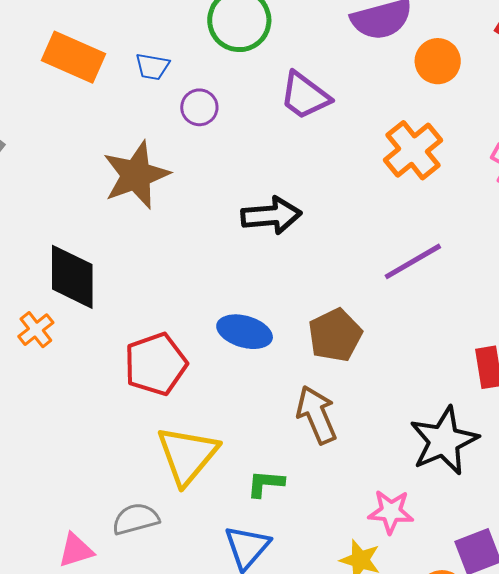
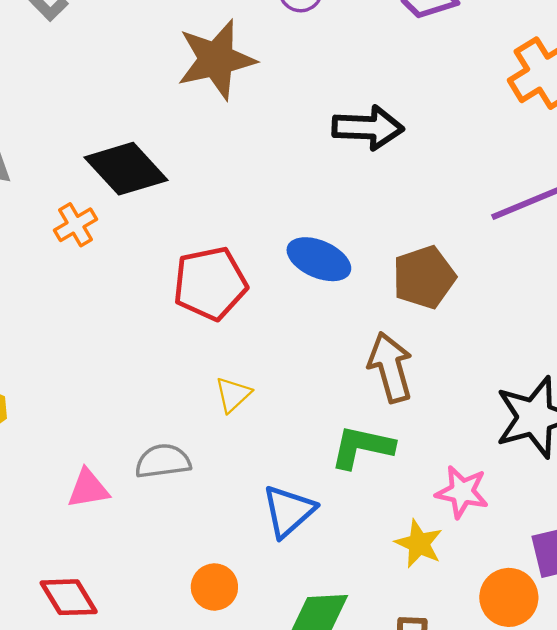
black diamond: (72, 277) -> (126, 169), turned -50
yellow triangle: (187, 455) -> (233, 395), size x0.5
green L-shape: (265, 484) -> (362, 447), moved, size x1.4

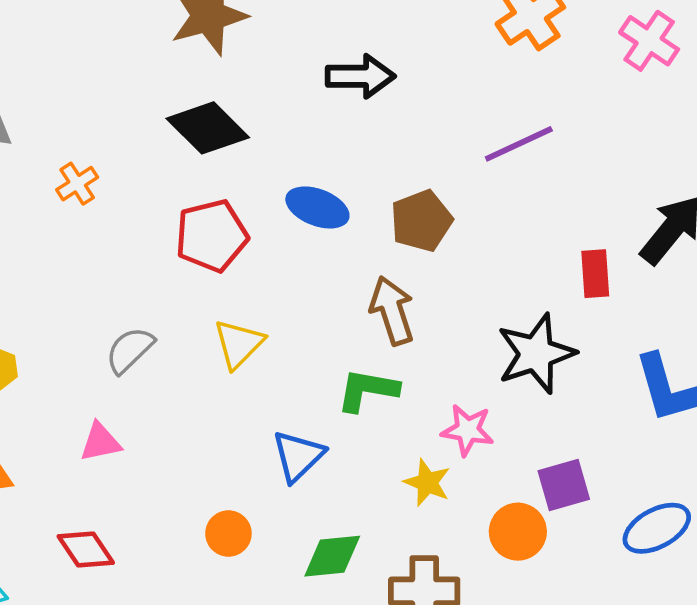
black diamond: (126, 169) -> (208, 128), moved
yellow triangle: (233, 395) -> (239, 344), size x1.4
gray semicircle: (163, 461) -> (130, 350), moved, turned -34

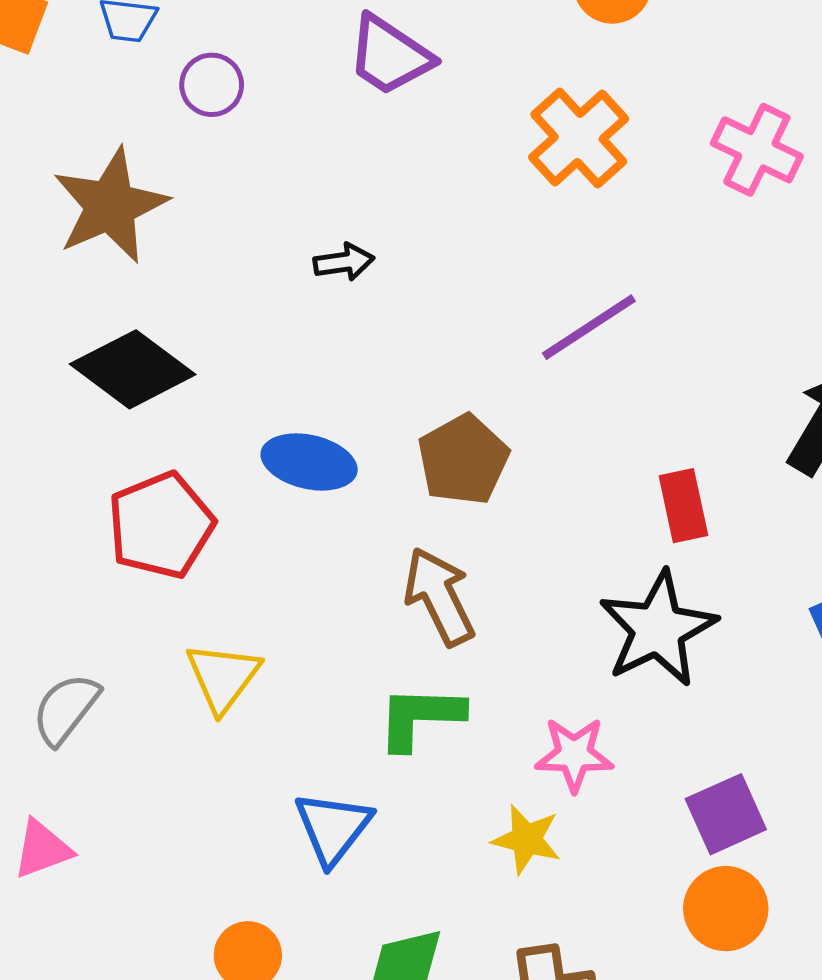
black arrow: (360, 76) -> (344, 262), size x0.6
red rectangle: (595, 274) -> (683, 506), moved
orange circle: (518, 532) -> (726, 909), moved

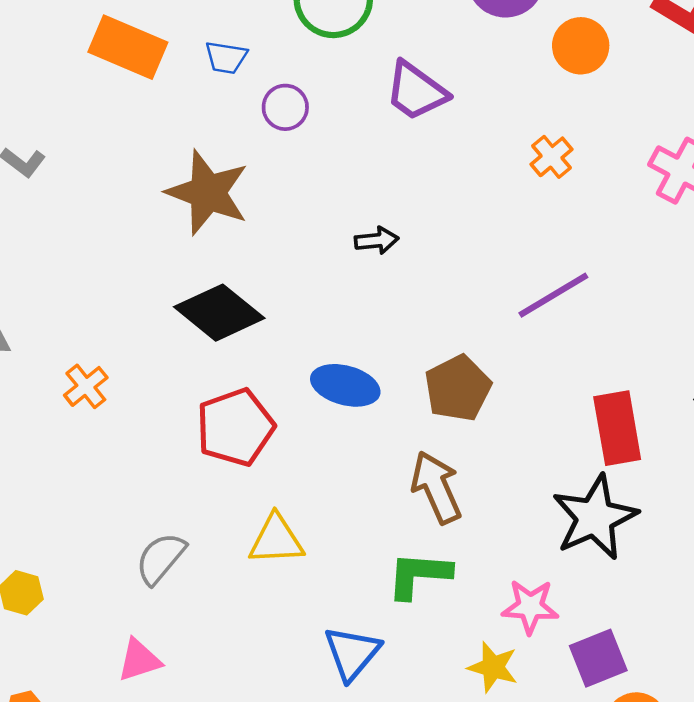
orange cross: (579, 138) -> (552, 157), size x0.6
brown star: (110, 206) -> (208, 193), turned -30
red rectangle: (683, 506) -> (617, 428), size x1.4
yellow triangle: (223, 677) -> (276, 540), turned 48
purple square: (726, 814) -> (598, 658), moved

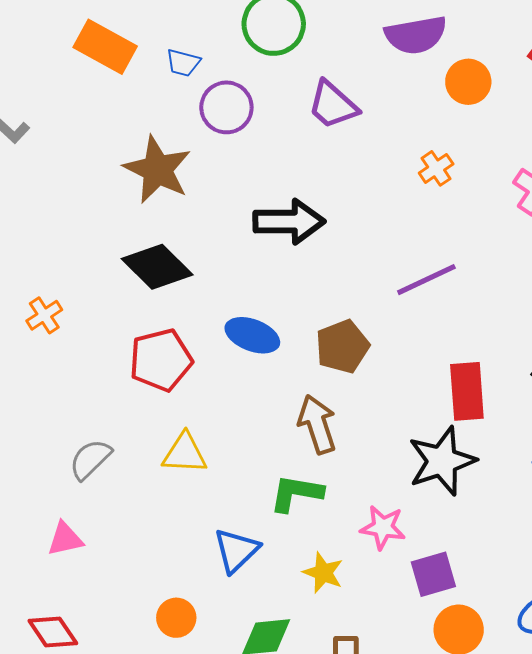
purple circle: (285, 107) -> (226, 107), size x1.4
black arrow: (377, 240) -> (289, 222), size x2.0
yellow star: (493, 667) -> (323, 573), moved

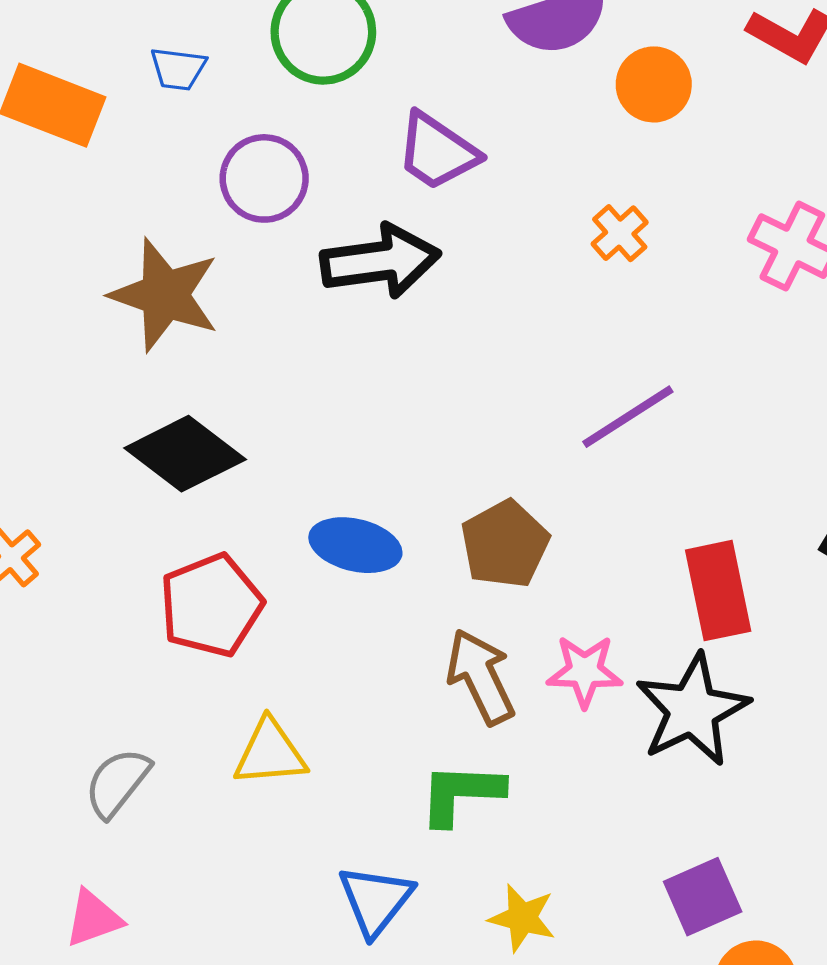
blue trapezoid: (183, 63) -> (178, 69), moved
black arrow: (289, 222) -> (380, 261), moved
pink star: (383, 527) -> (585, 671), moved

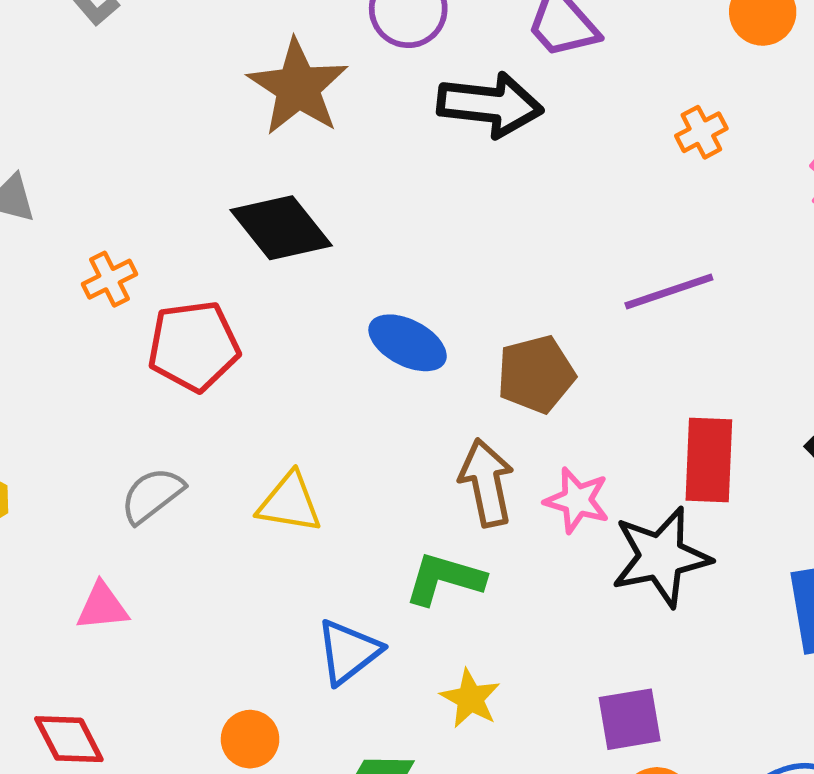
red pentagon: (211, 605) -> (194, 346), moved

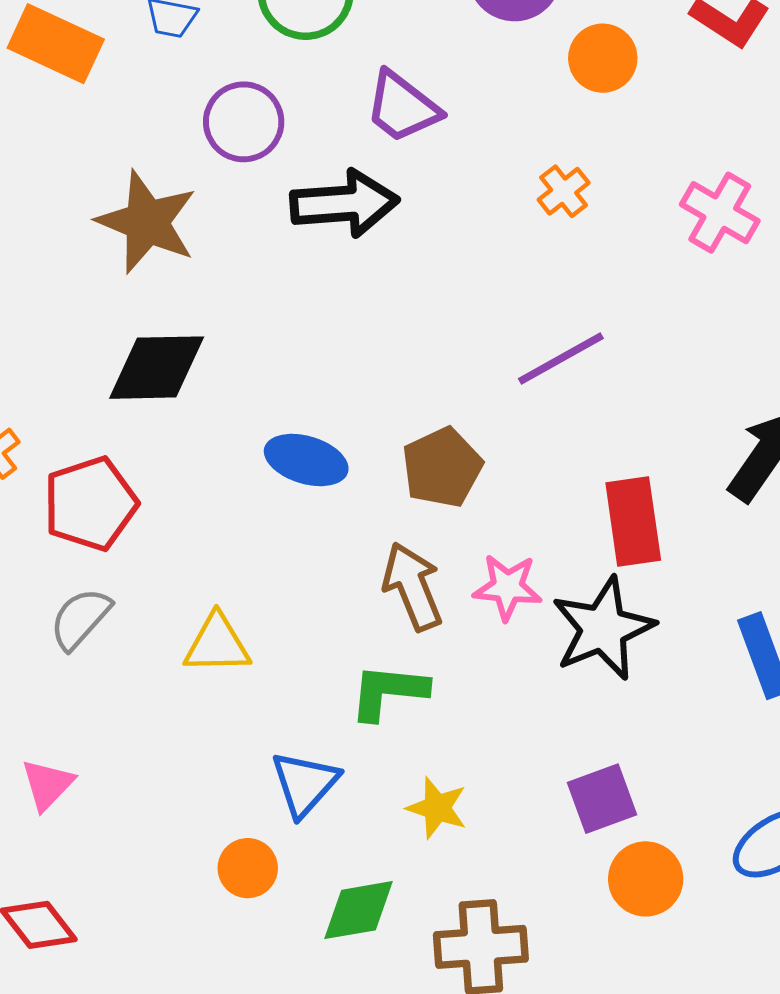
black diamond: (281, 228) -> (157, 368), turned -42
gray semicircle: (152, 495) -> (80, 619), moved
pink triangle: (102, 607) -> (47, 784), turned -30
orange circle: (250, 739) -> (248, 868), moved

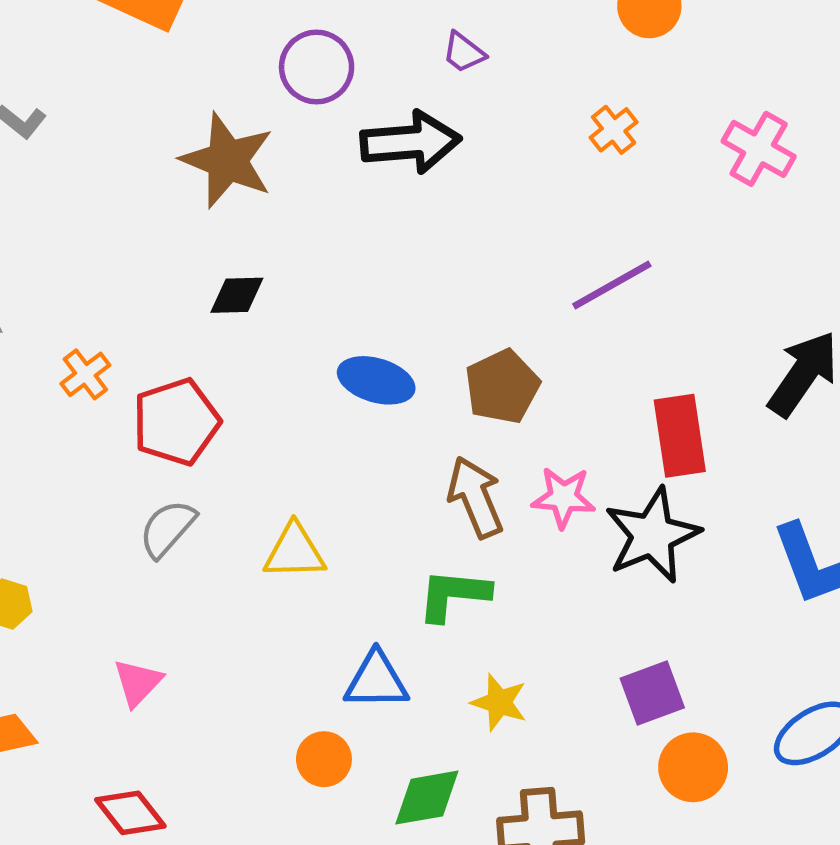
purple trapezoid: (402, 107) -> (464, 52), size x0.6
black diamond: (157, 368) -> (237, 295), size x0.6
blue triangle: (305, 784) -> (376, 681), turned 48

